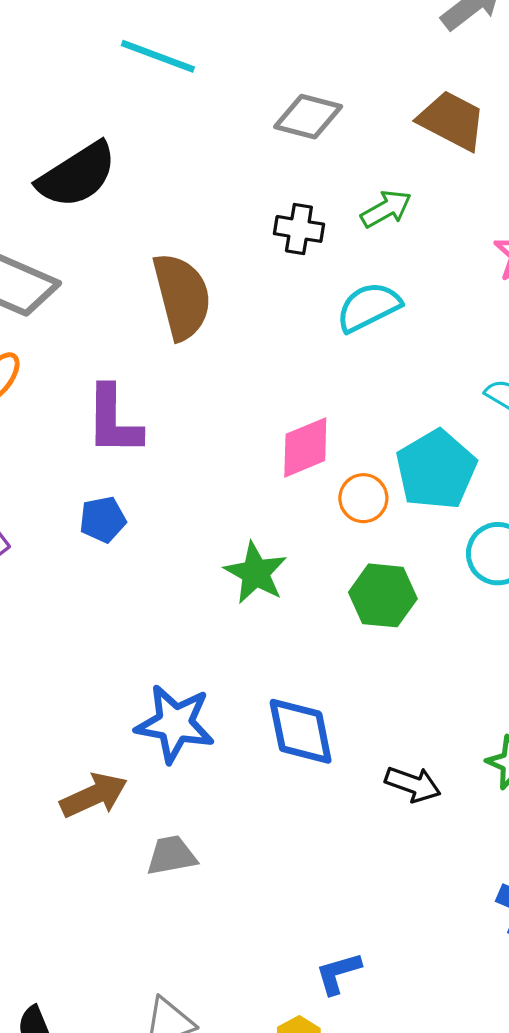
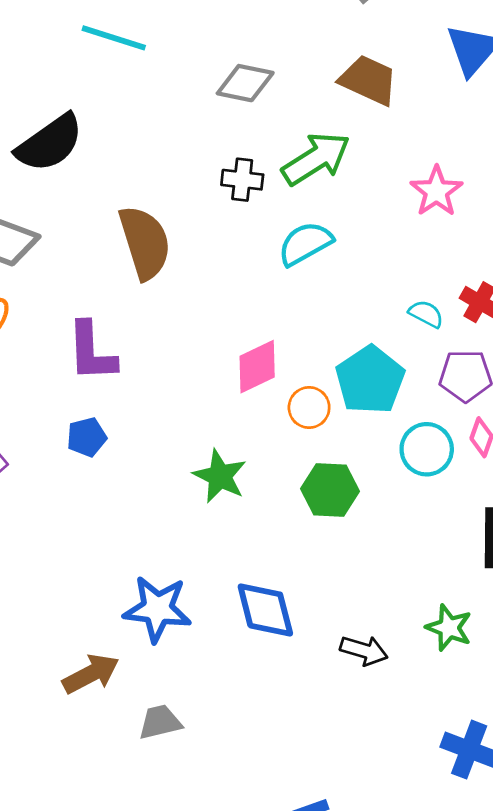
green arrow: (386, 209) -> (316, 159), size x1.6

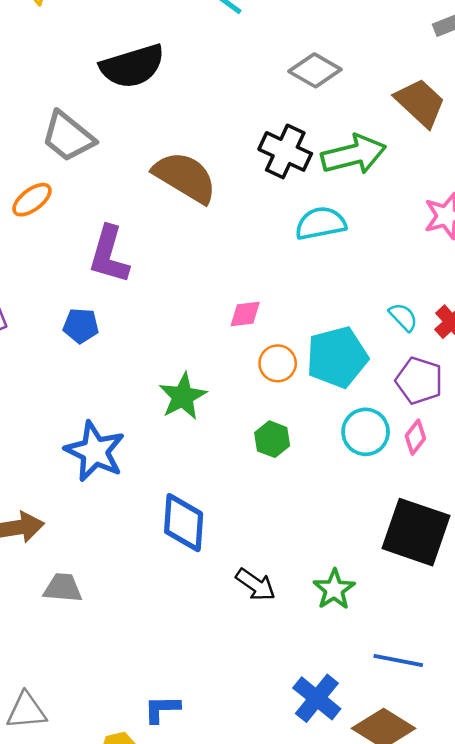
black cross: (242, 180) -> (285, 151), size x1.4
brown semicircle: (145, 242) -> (185, 177), turned -60
pink diamond: (257, 367) -> (245, 314), size x0.7
green hexagon: (330, 490) -> (272, 439), size x0.7
blue star: (157, 609) -> (95, 451), moved

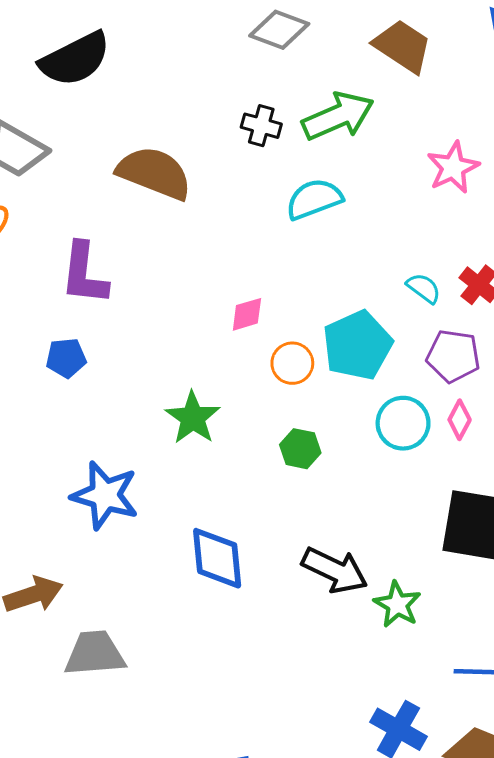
black cross: (285, 151) -> (261, 126), size x0.7
black arrow: (256, 585) -> (335, 570), moved, size x1.4
gray trapezoid: (63, 588) -> (95, 654), size x1.4

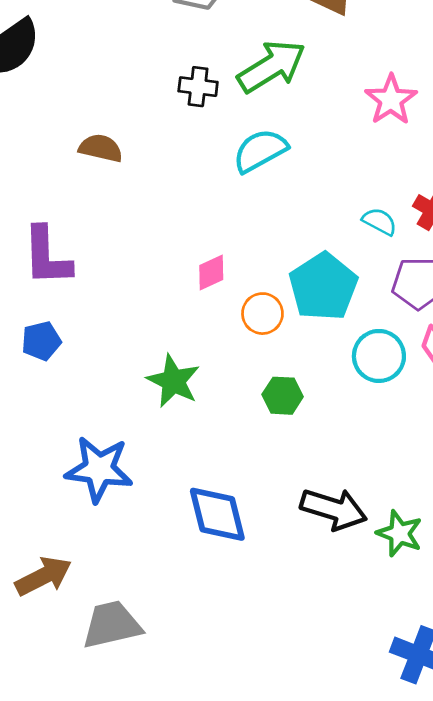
brown semicircle: (154, 173) -> (101, 148), size x0.6

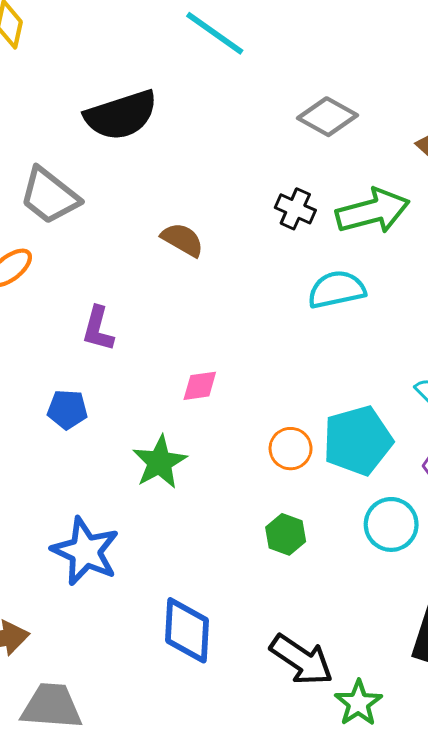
purple L-shape: (47, 256) -> (98, 329), size x0.7
pink diamond: (211, 272) -> (200, 386), moved
green star: (173, 381) -> (160, 462), moved

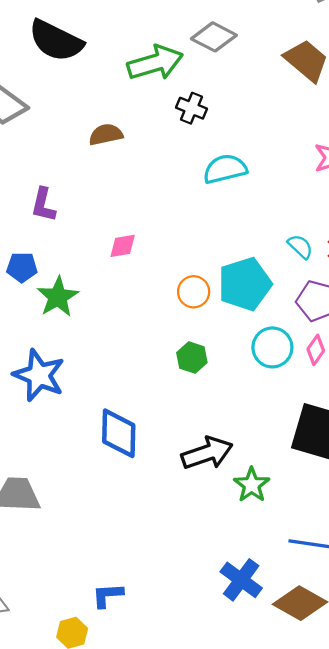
black semicircle: (121, 115) -> (56, 41), turned 46
green arrow: (373, 211) -> (155, 63), moved
brown semicircle: (182, 240) -> (106, 135), turned -40
green star: (160, 462) -> (58, 297), moved
black arrow: (302, 660) -> (207, 453), turned -51

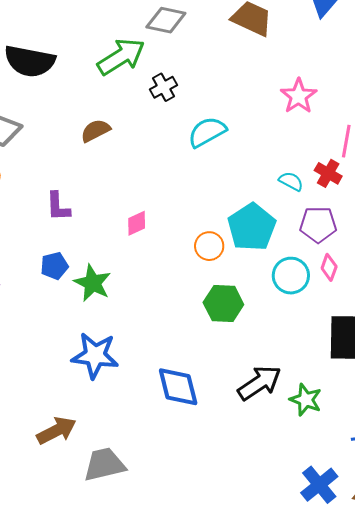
black cross: (191, 108) -> (164, 87), turned -36
green hexagon: (192, 358) -> (223, 304), size x1.4
blue cross: (241, 580) -> (319, 485), turned 30

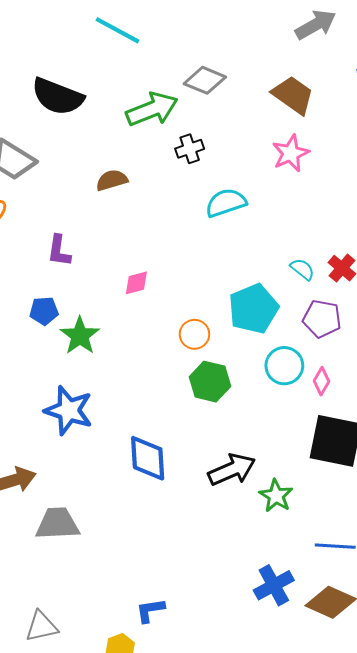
pink star: (299, 96) -> (291, 153), moved
orange circle: (209, 246) -> (194, 334), moved
pink diamond: (329, 267) -> (321, 381), moved

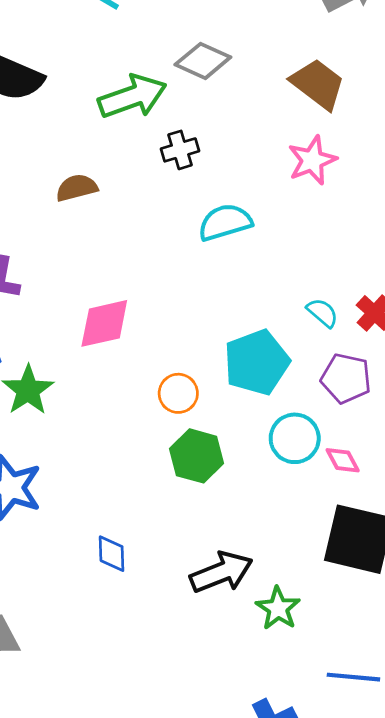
pink diamond: (136, 283) -> (104, 323), size x1.6
pink diamond: (321, 381) -> (343, 460), turned -60
blue diamond: (148, 458) -> (112, 554), size x0.6

